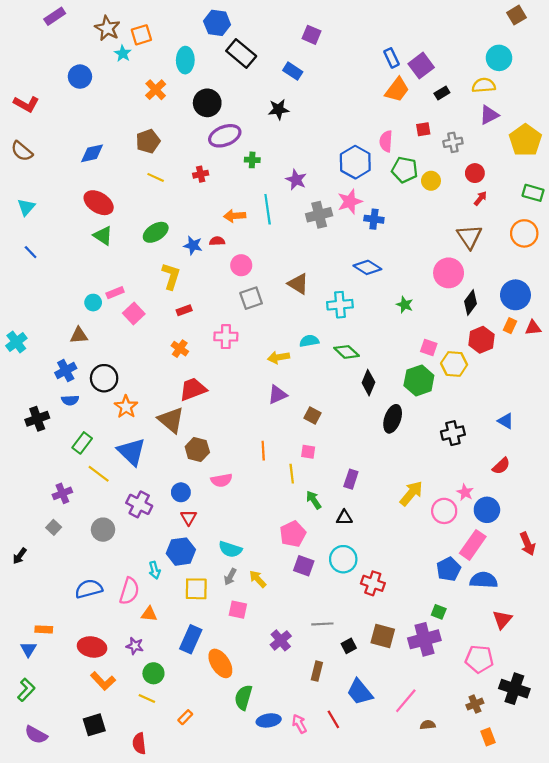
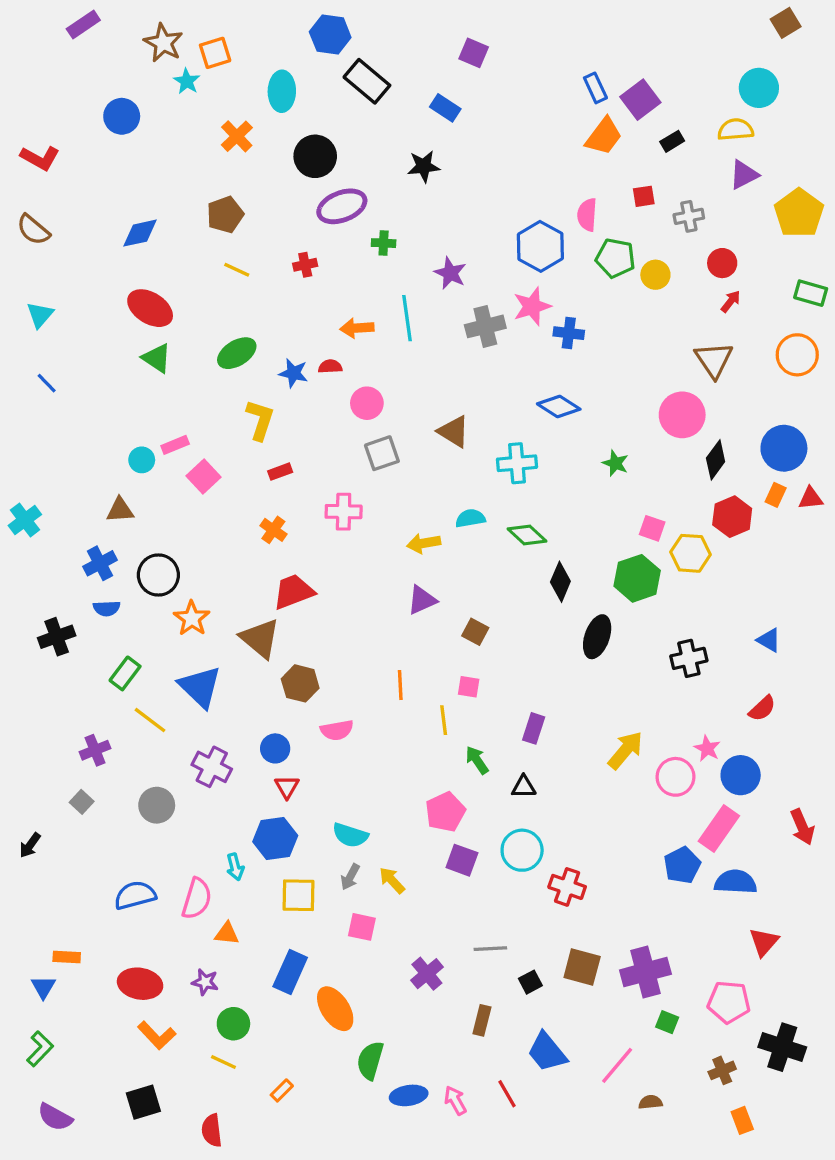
green square: (439, 612) -> (667, 1022), moved

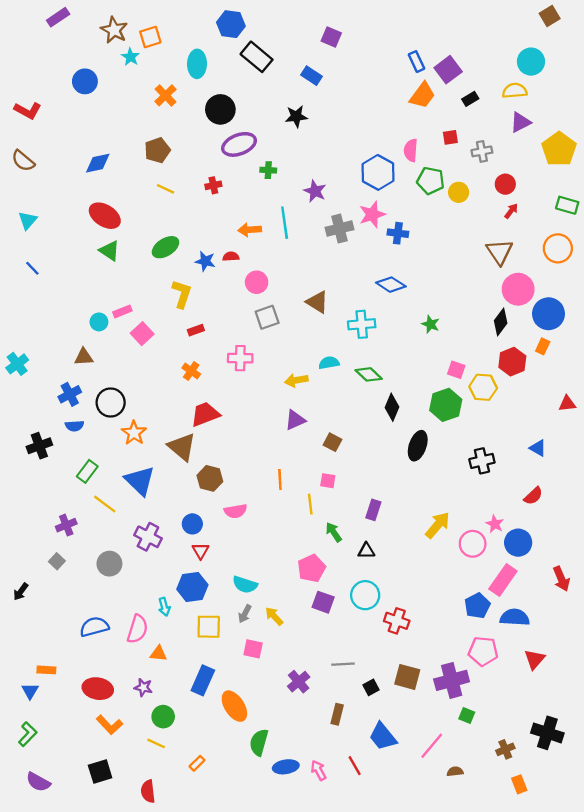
pink circle: (682, 415) -> (518, 289), moved
red triangle: (811, 498) -> (567, 404), moved
pink pentagon: (729, 1002) -> (483, 651), moved

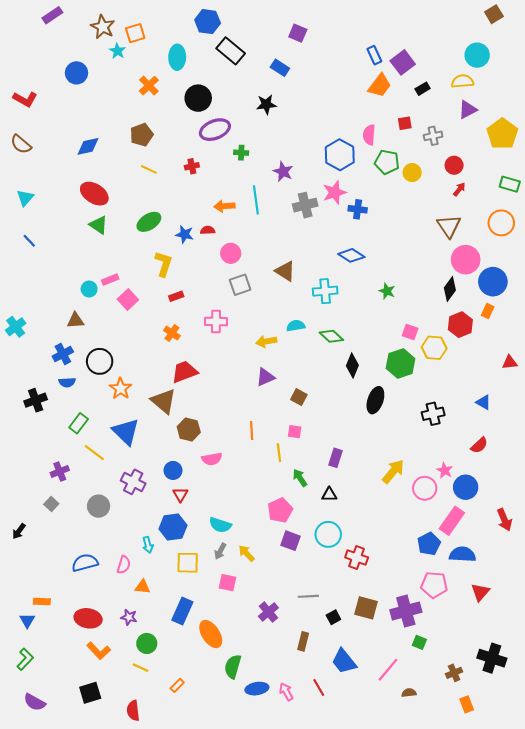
pink semicircle: (137, 629) -> (124, 565), size x0.7

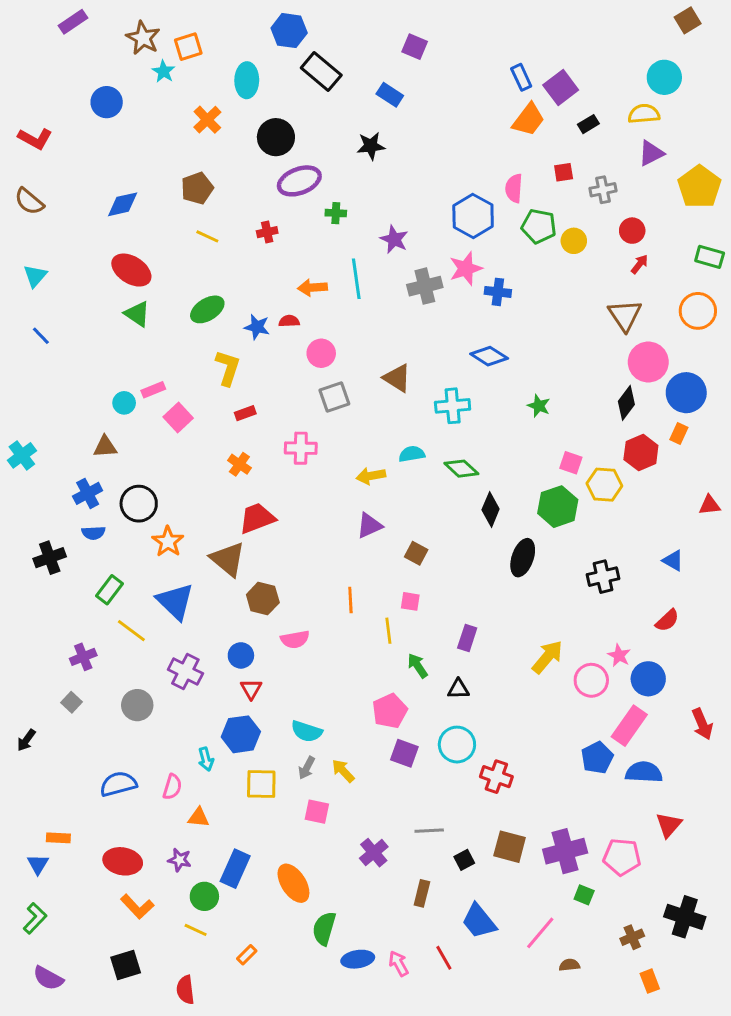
pink pentagon: (434, 585) -> (622, 857), moved
blue rectangle: (182, 611) -> (235, 869), moved

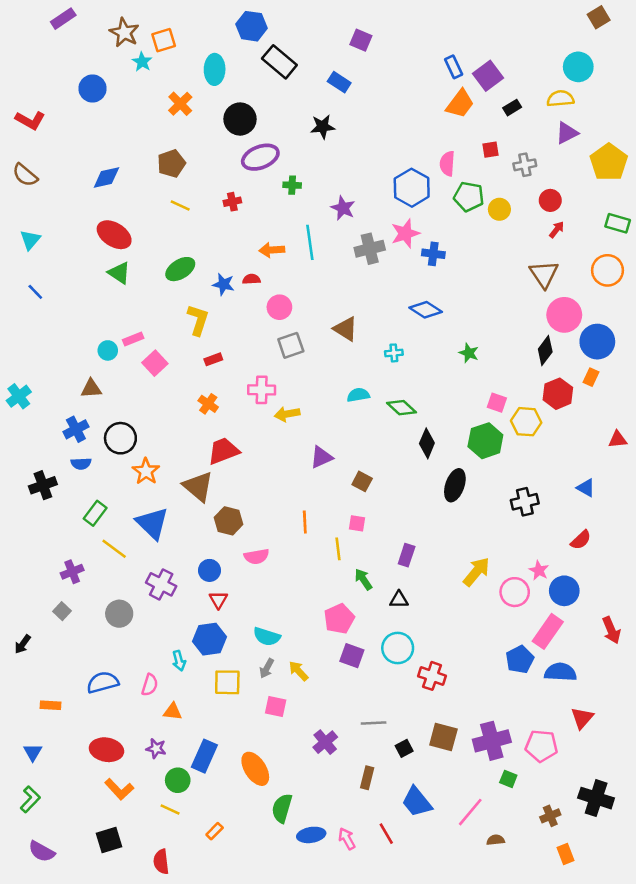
cyan cross: (453, 406) -> (394, 353), size x0.6
yellow arrow: (371, 476) -> (287, 414), moved
orange rectangle: (58, 838) -> (51, 705), moved

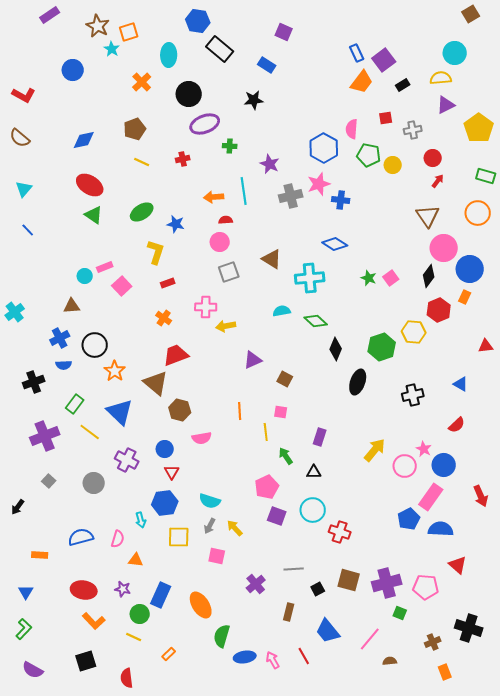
red semicircle: (251, 279) -> (226, 220), moved
cyan cross: (394, 353) -> (310, 278), size x2.0
pink square: (497, 403) -> (391, 278), moved, turned 35
purple cross: (72, 572) -> (45, 436), moved, size x1.6
red triangle: (582, 718) -> (458, 565), turned -30

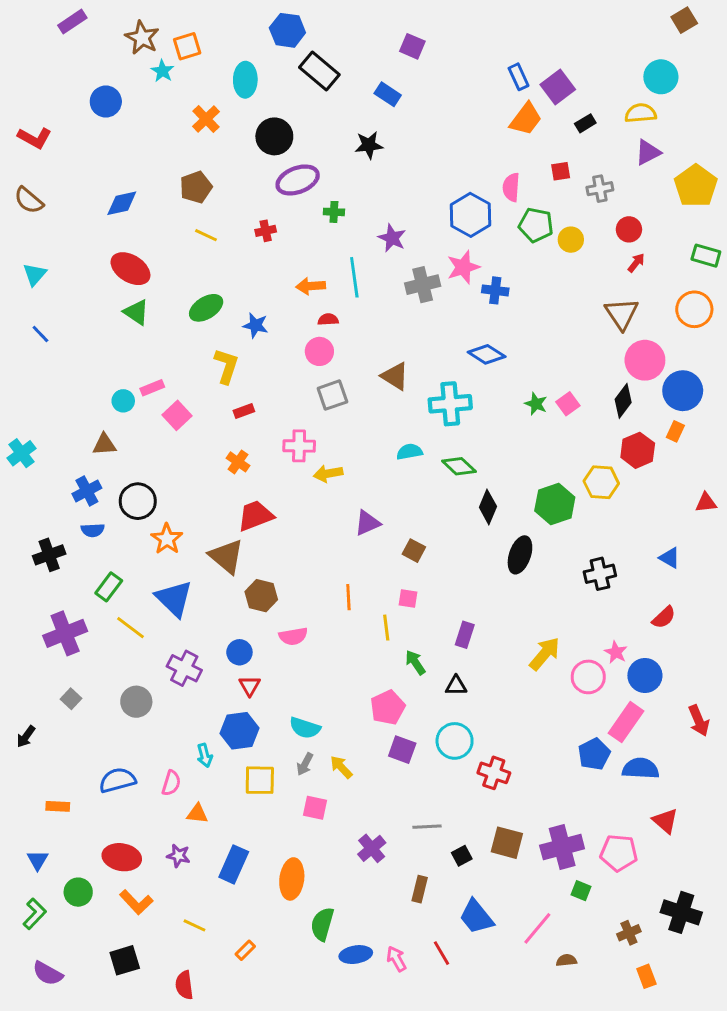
orange ellipse: (201, 605) -> (292, 879), turned 40
green circle: (140, 614) -> (78, 892), moved

